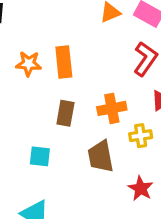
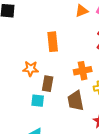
orange star: (29, 64) -> (31, 69), moved
brown rectangle: (65, 113) -> (48, 84), moved

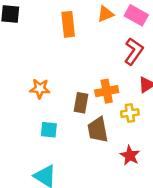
orange rectangle: (53, 42) -> (68, 24), moved
brown rectangle: (48, 84) -> (81, 103), moved

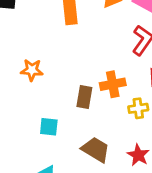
orange star: (40, 89) -> (32, 70), moved
brown trapezoid: (98, 130) -> (96, 149), moved, turned 132

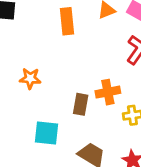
cyan square: (49, 127) -> (47, 133), size x1.4

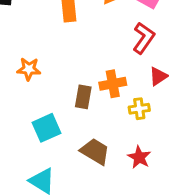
cyan square: (47, 133) -> (46, 128), turned -30

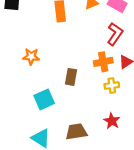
orange cross: (113, 84) -> (103, 62), moved
brown trapezoid: (95, 151) -> (76, 132), moved, turned -40

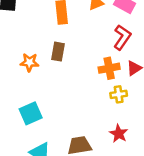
brown rectangle: (71, 77) -> (58, 52), moved
cyan square: (44, 99) -> (31, 113), moved

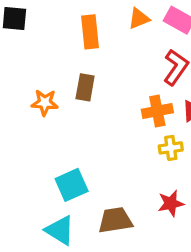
cyan square: (31, 113) -> (72, 185), moved
red star: (119, 134) -> (171, 203), turned 30

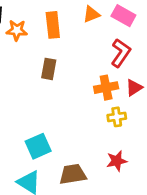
orange star: (45, 103) -> (17, 30), moved

